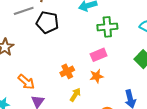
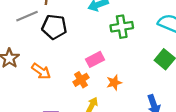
pink rectangle: (99, 55) -> (95, 59), moved
orange arrow: (26, 82) -> (41, 71), moved

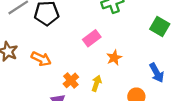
orange cross: (81, 80) -> (71, 80), moved

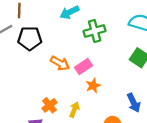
pink rectangle: (92, 38) -> (84, 66), moved
orange arrow: (41, 59) -> (60, 63), moved

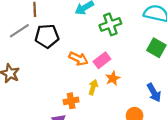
orange cross: (49, 105) -> (71, 101), turned 32
yellow arrow: (74, 110) -> (93, 87), moved

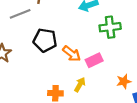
black pentagon: (47, 36) -> (45, 40), moved
orange star: (113, 78) -> (124, 81), moved

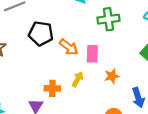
pink rectangle: (94, 60) -> (92, 54), turned -63
orange star: (124, 81) -> (112, 76), moved

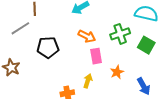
green cross: (108, 19) -> (120, 34), moved
orange arrow: (69, 47) -> (87, 36), moved

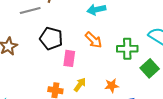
pink rectangle: (96, 56) -> (69, 58), moved

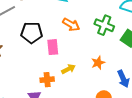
green cross: (127, 49) -> (104, 25), turned 36
yellow arrow: (80, 85) -> (68, 69), turned 40

